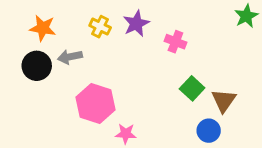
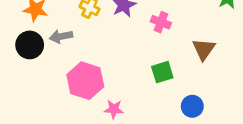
green square: (192, 88) -> (162, 72), moved, turned 30
brown triangle: (224, 100) -> (204, 49), moved

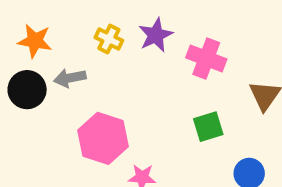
pink cross: (161, 22) -> (206, 58), size x1.4

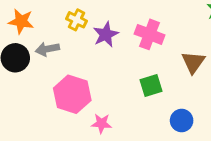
purple star: (156, 35) -> (106, 34), moved

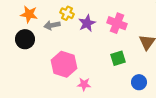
gray arrow: (47, 49) -> (52, 25), moved

